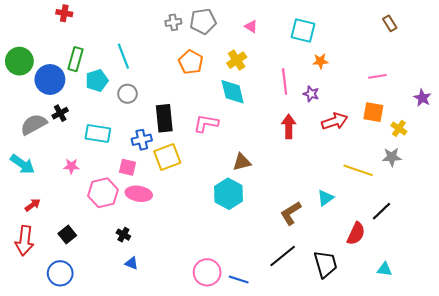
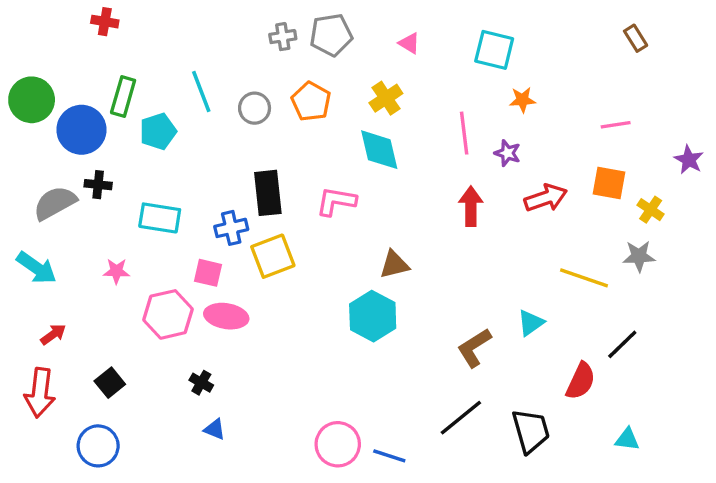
gray circle: (127, 94) -> (255, 108), moved
black cross: (60, 113) -> (98, 185), turned 35

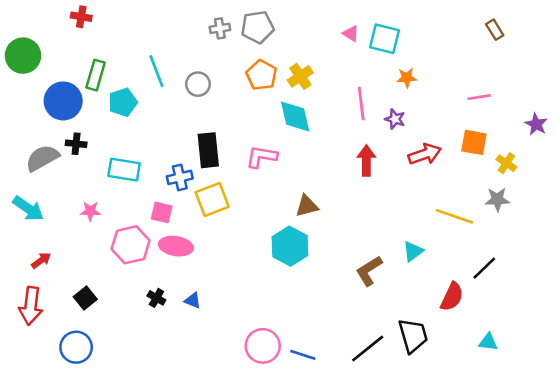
pink triangle: (409, 43) -> (351, 34), moved
green circle: (32, 100) -> (23, 56), moved
orange pentagon: (311, 101) -> (261, 75), moved
black line: (461, 418) -> (368, 348), moved
blue triangle: (215, 429) -> (193, 301), moved

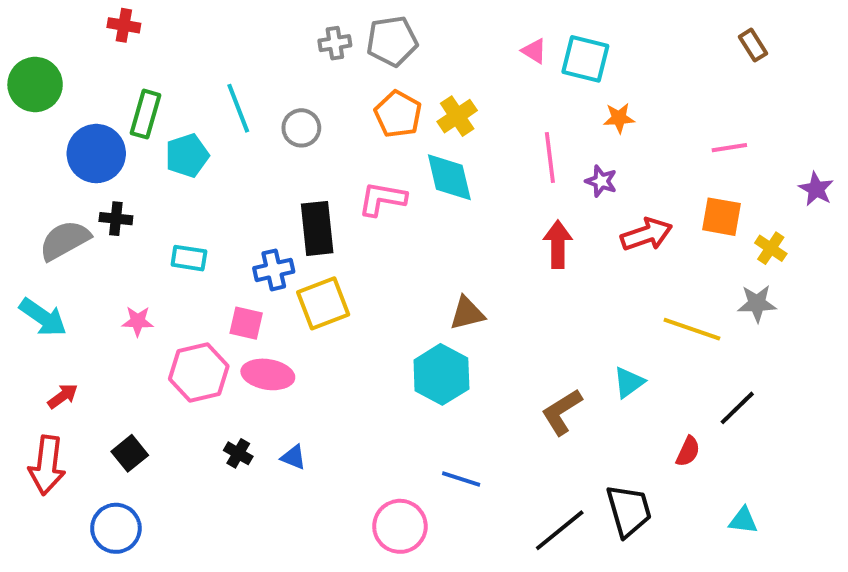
pink L-shape: (261, 157) -> (382, 199), moved
cyan rectangle: (124, 170) -> (189, 258), size x0.7
red semicircle: (452, 297) -> (688, 451), size x0.7
blue line: (303, 355) -> (461, 479), moved

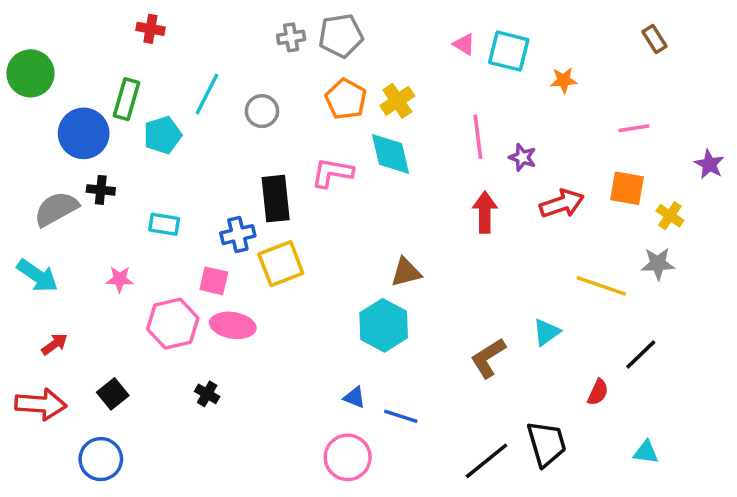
red cross: (124, 25) -> (150, 29), moved
cyan line: (238, 108) -> (207, 94), turned 48
orange star: (619, 118) -> (564, 80), moved
blue triangle: (293, 457) -> (354, 397), moved
red arrow: (47, 465) -> (41, 404), turned -93

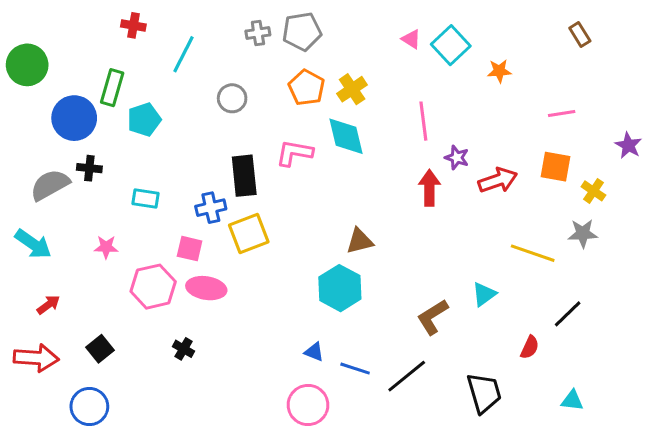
cyan square: (509, 51) -> (451, 45), turned 33
cyan line: (207, 94) -> (184, 54), moved
purple star: (522, 157) -> (457, 158), moved
black line: (486, 461) -> (407, 376), moved

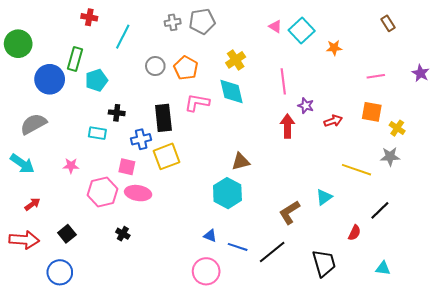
orange pentagon: (306, 88) -> (186, 68), moved
purple star: (628, 145) -> (421, 73), moved
black cross: (89, 168) -> (117, 113), moved
red arrow: (498, 180) -> (333, 121), size x0.7

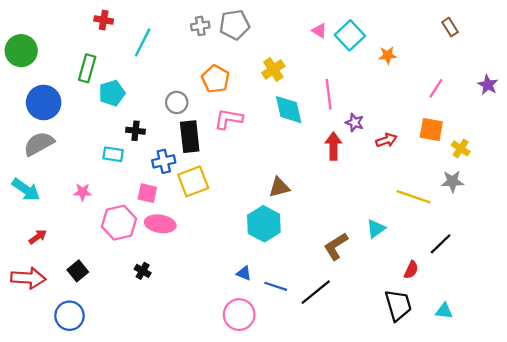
gray circle: (155, 66) -> (177, 102), moved
pink line: (376, 76) -> (436, 88), turned -48
blue circle: (50, 79) -> (44, 102), moved
cyan diamond: (232, 91) -> (289, 110), moved
black trapezoid: (324, 263) -> (398, 305), moved

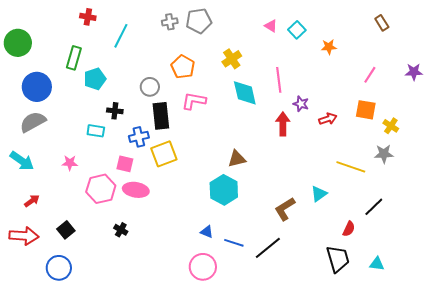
cyan square: (350, 35) -> (297, 30), size x0.7
purple star: (488, 85) -> (414, 72), turned -30

